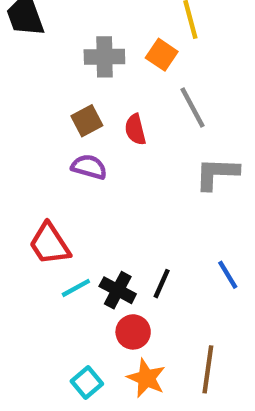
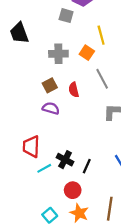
red trapezoid: (49, 244) -> (31, 147), turned 35
black cross: (118, 290) -> (65, 160), moved

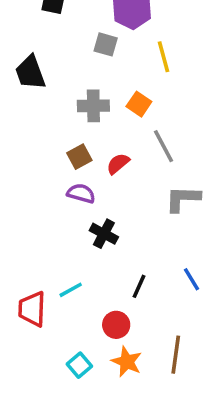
yellow line: (101, 35) -> (163, 57), moved
red semicircle: (74, 90) -> (118, 164), turned 64
red trapezoid: (31, 147) -> (32, 309), moved
black cross: (65, 160) -> (104, 234), moved

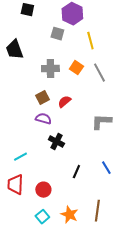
gray line: (163, 146) -> (99, 73), moved
cyan line: (71, 290) -> (20, 157), moved
red circle: (116, 325) -> (43, 190), moved

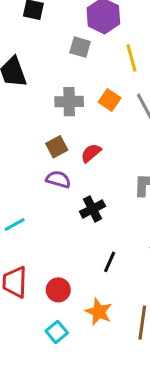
black cross: (56, 142) -> (92, 209), moved, turned 35
cyan line: (20, 157) -> (15, 225), moved
orange star: (69, 215) -> (99, 312), moved

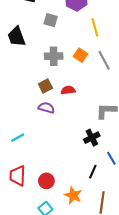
gray square: (80, 47) -> (51, 20), moved
red semicircle: (91, 153) -> (68, 90), turned 32
black cross: (92, 209) -> (92, 138), moved
black line: (110, 262) -> (93, 172), moved

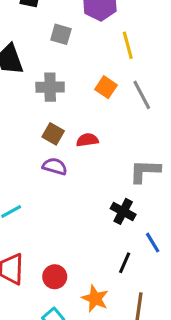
gray cross: (54, 56) -> (50, 87), moved
brown square: (45, 86) -> (53, 134), turned -32
black cross: (92, 138) -> (123, 211), turned -35

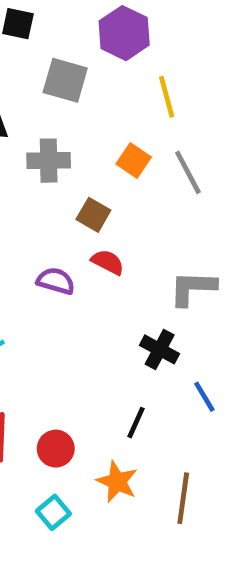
gray square: (61, 34) -> (65, 80), size x1.4
brown square: (53, 134) -> (93, 215), moved
red semicircle: (87, 140) -> (108, 262), moved, turned 35
black line: (125, 263) -> (136, 423), moved

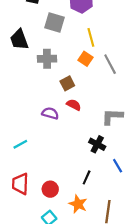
yellow line: (167, 97) -> (91, 37), moved
brown square: (93, 215) -> (67, 83), turned 32

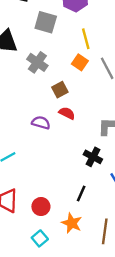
gray cross: (47, 59) -> (37, 62), turned 36

